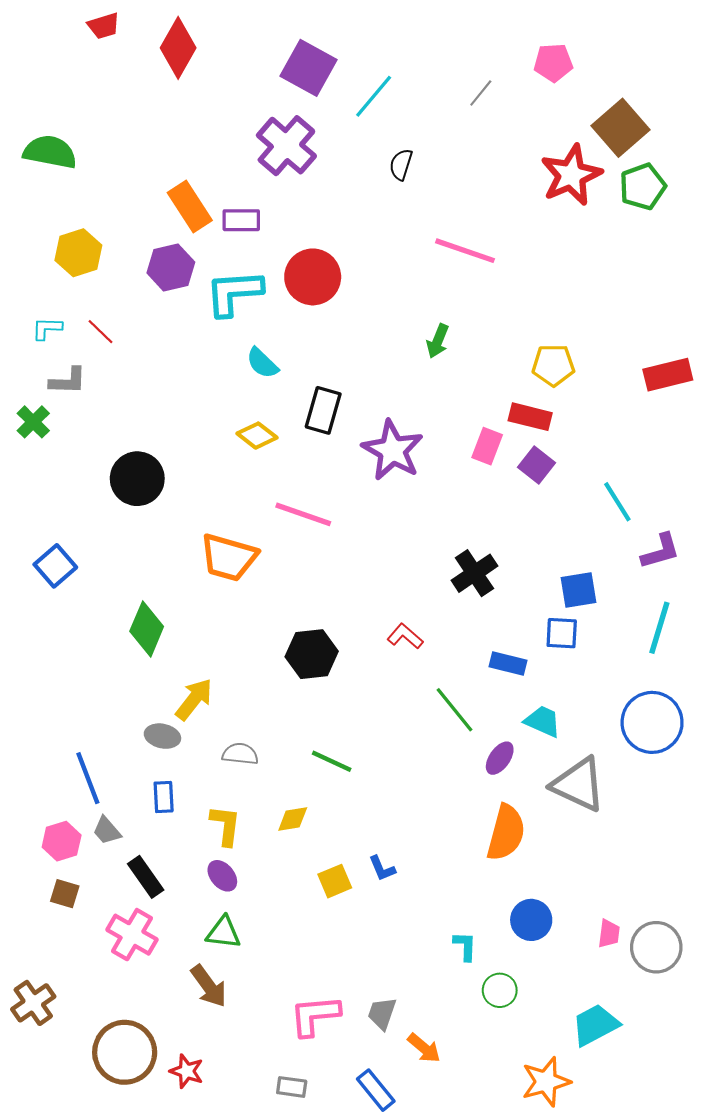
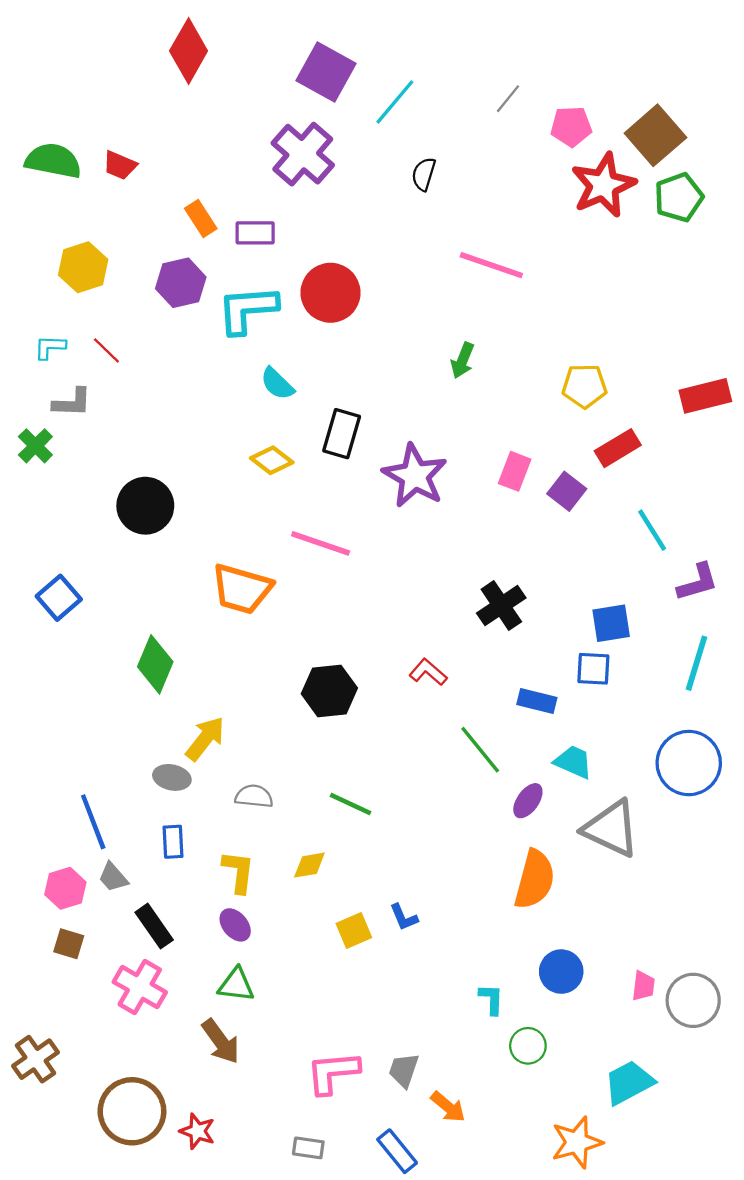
red trapezoid: (104, 26) -> (120, 165), moved, turned 40
pink pentagon: (553, 63) -> (571, 126), moved
orange rectangle: (190, 207) -> (201, 218), size x0.7
red rectangle: (530, 417) -> (618, 448), moved, turned -45

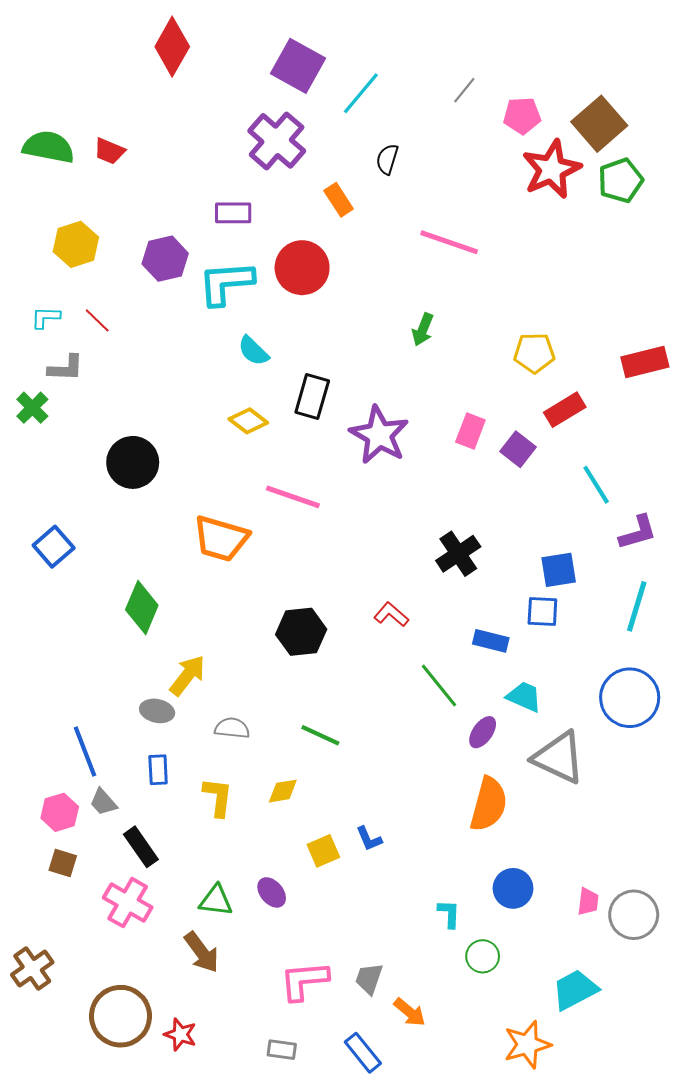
orange rectangle: (201, 218) -> (339, 200), moved
purple ellipse: (235, 925) -> (272, 892), moved

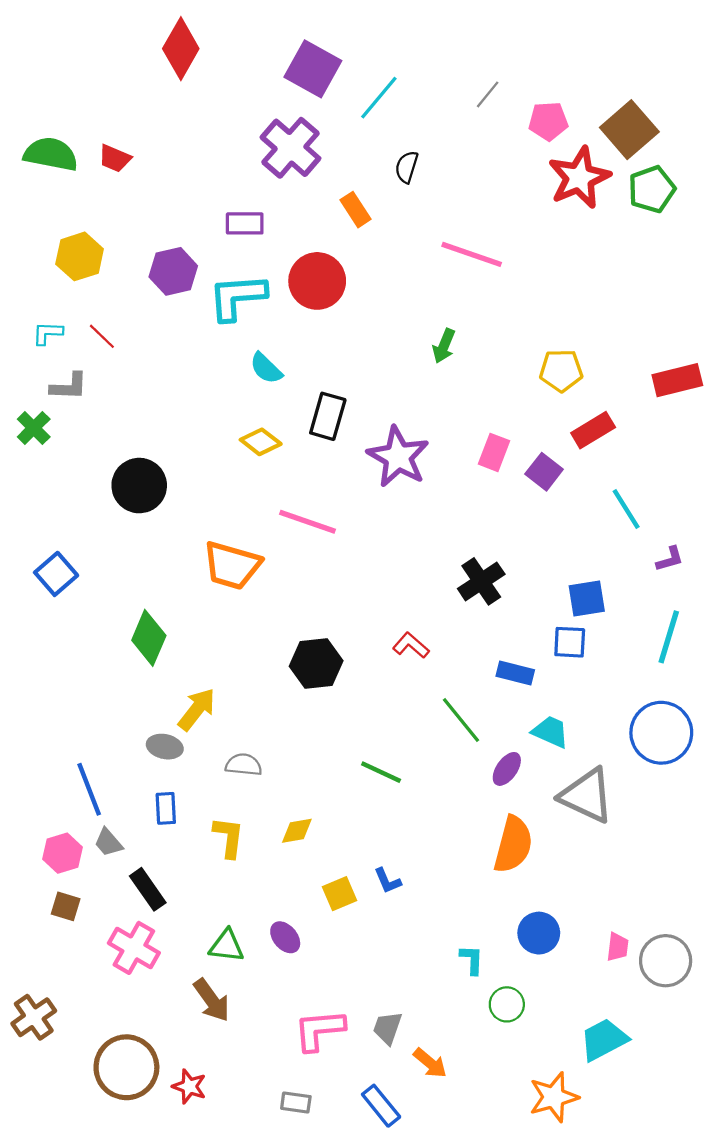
purple L-shape: (638, 532) -> (670, 559), size x0.7
green line: (320, 735) -> (381, 772), moved

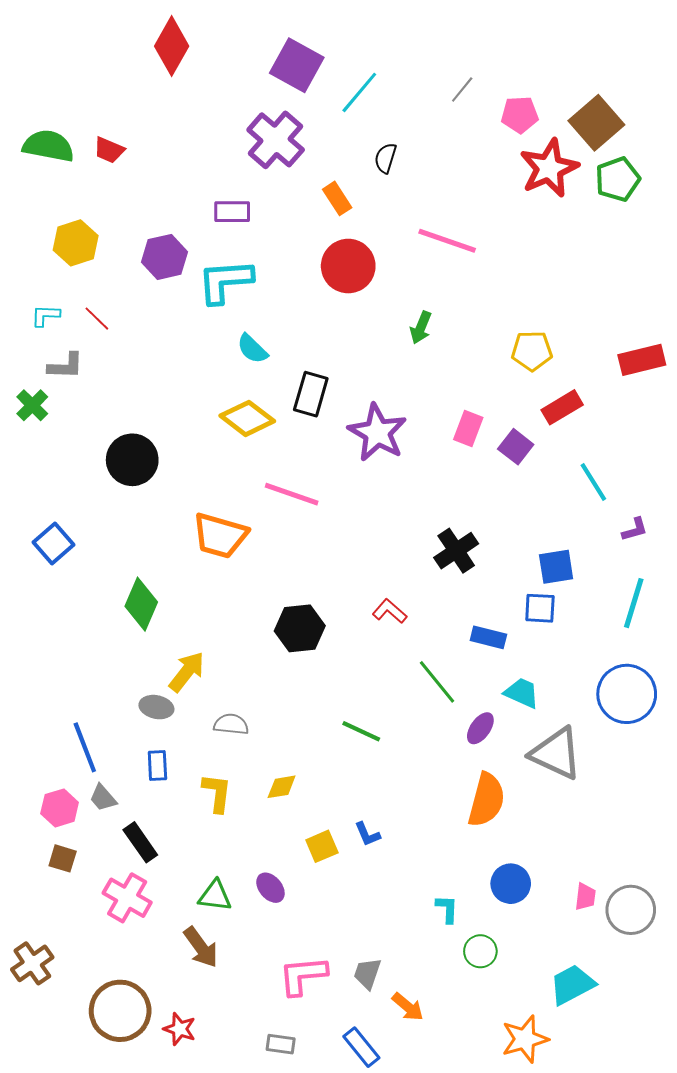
red circle: (317, 281) -> (348, 266), moved
yellow diamond: (261, 442) -> (247, 418), size x1.4

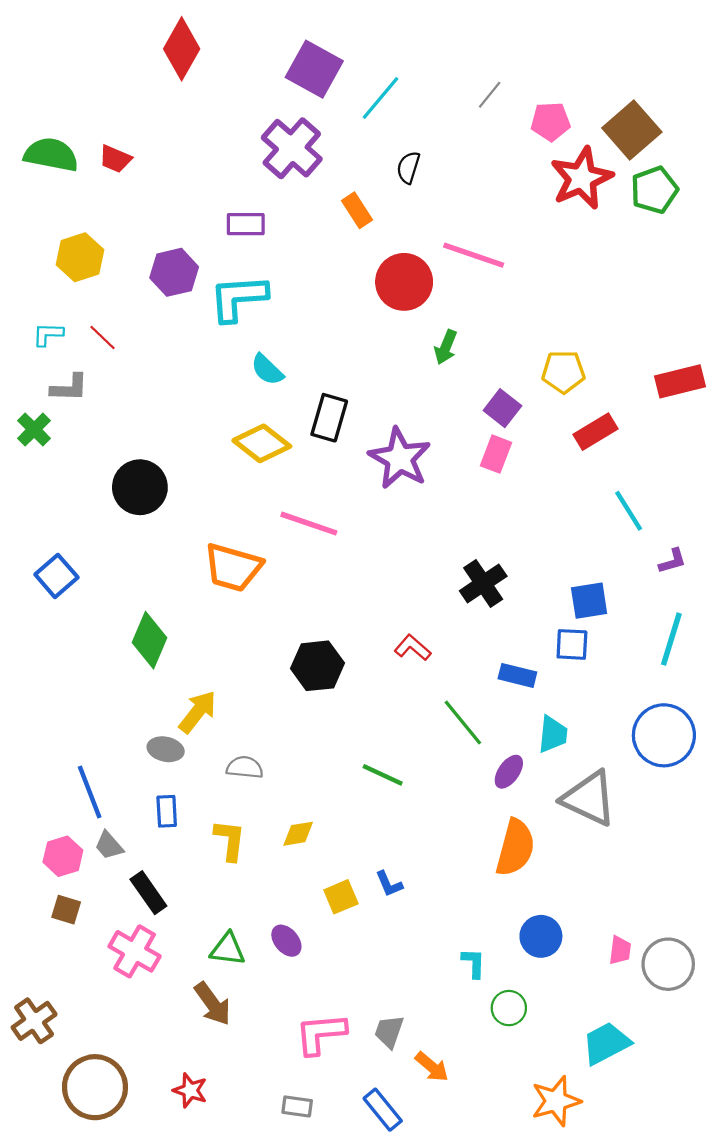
red circle: (348, 266) -> (404, 282), moved
purple square: (516, 447) -> (502, 408), moved
cyan trapezoid: (522, 693) -> (553, 734), turned 72
brown circle: (120, 1011) -> (95, 1087), moved

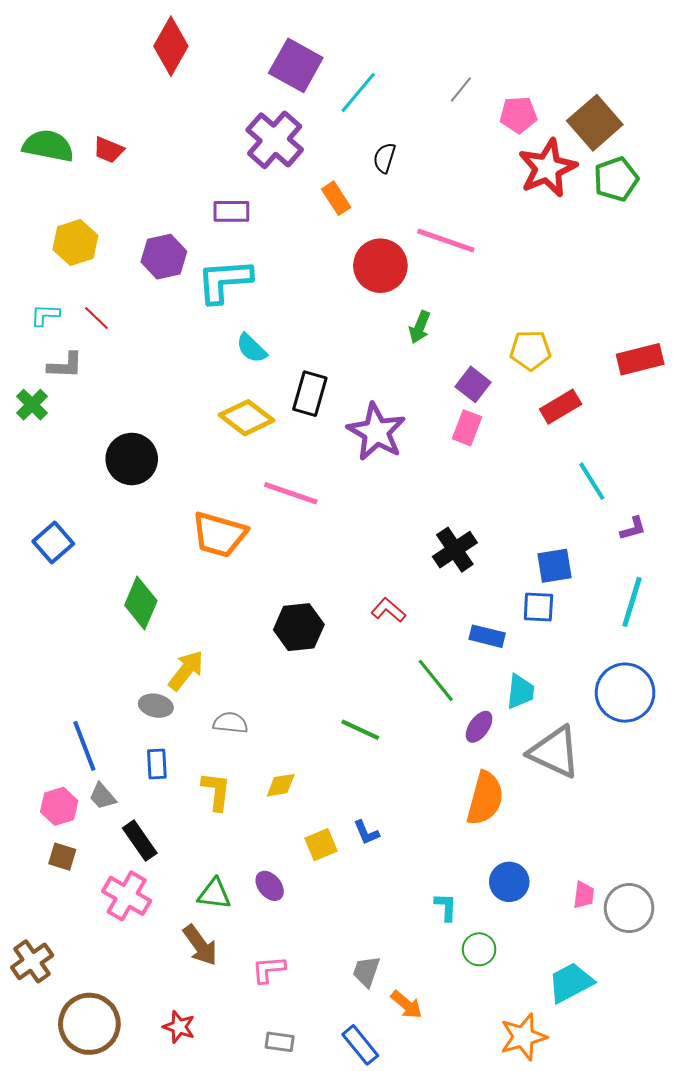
pink L-shape: (321, 1034) -> (269, 969), moved, size x0.7

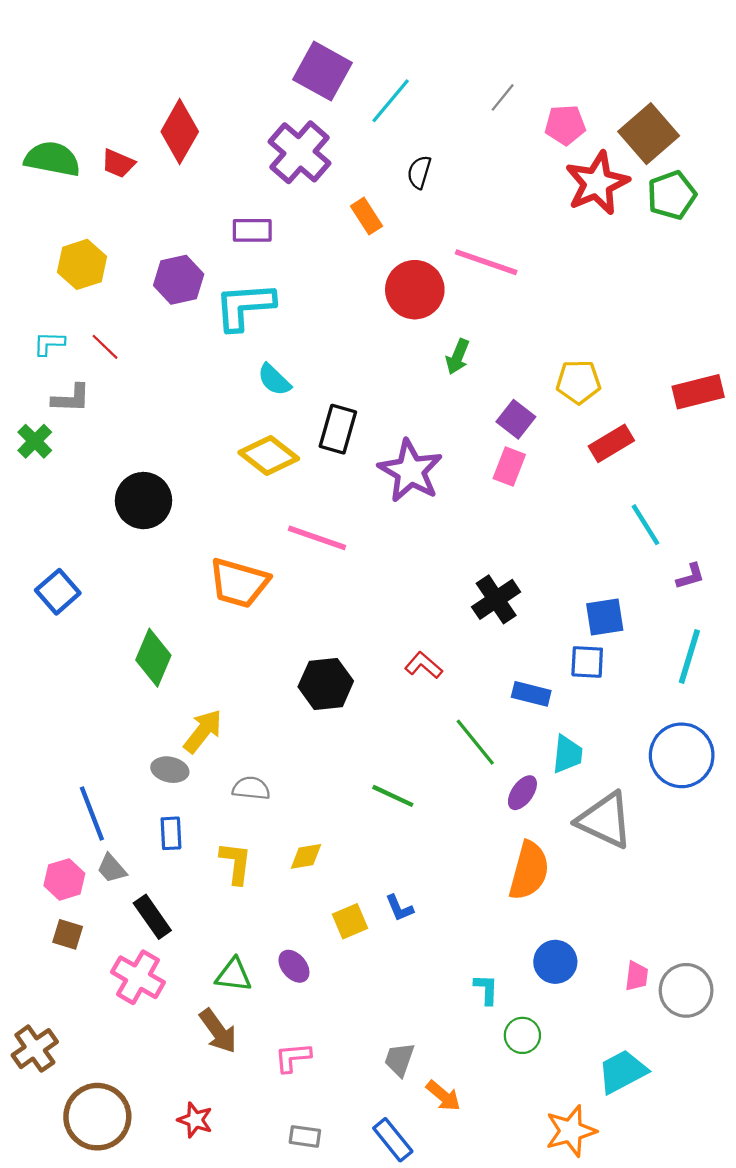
red diamond: (171, 46) -> (180, 132), moved

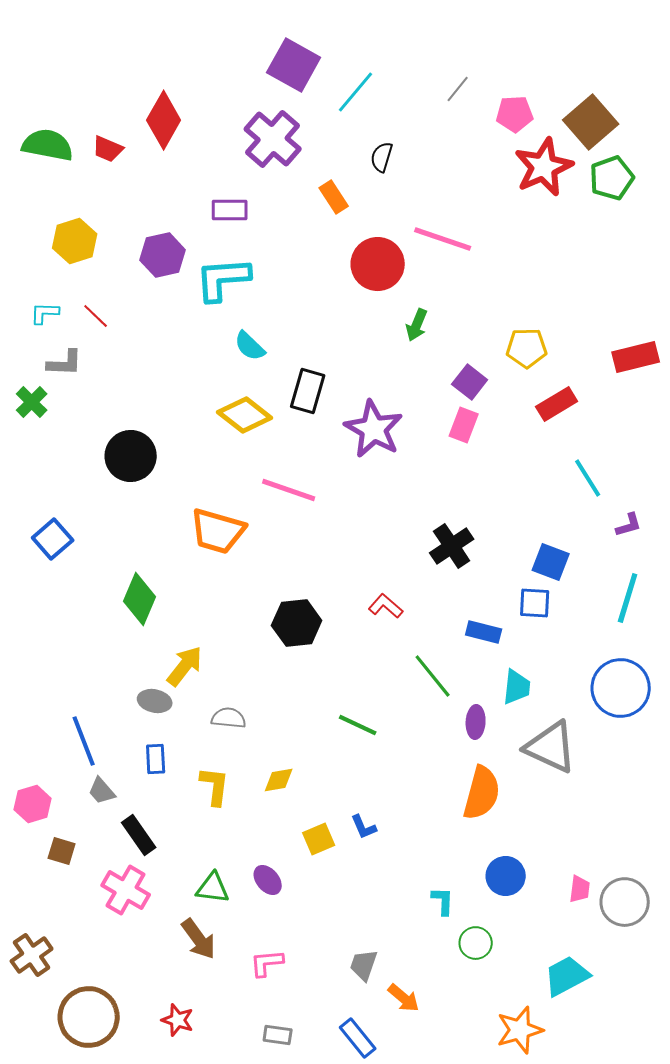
blue square: (605, 617) -> (551, 562), turned 30
purple ellipse: (522, 793) -> (476, 722), turned -32
pink hexagon: (64, 879) -> (33, 804), moved

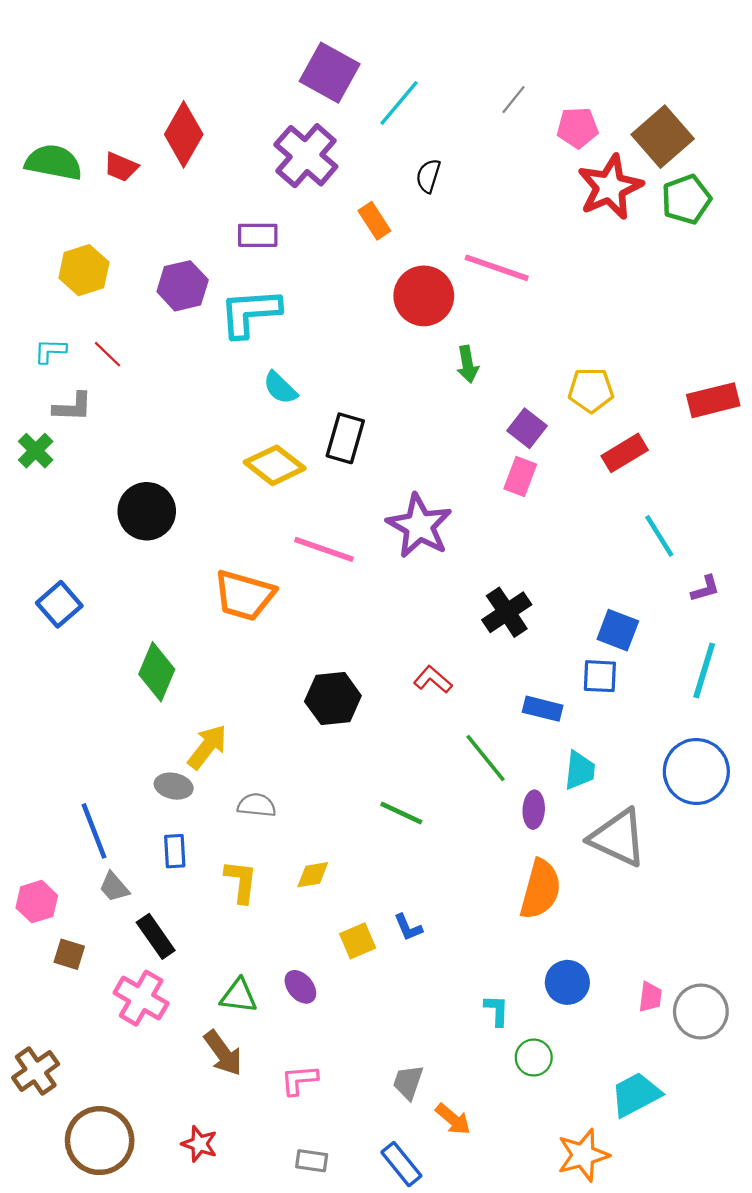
green arrow: (417, 325) -> (468, 364), turned -32
purple star: (374, 429) -> (419, 526), moved

